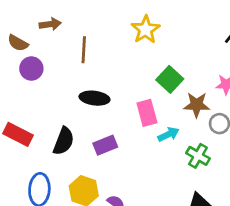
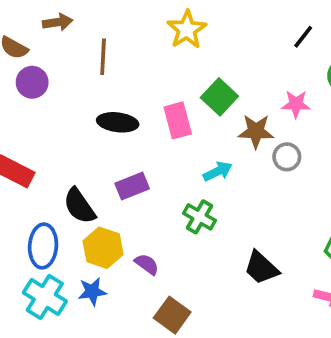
pink rectangle: (147, 113) -> (178, 120), moved
black semicircle: (64, 141) -> (79, 206), moved, turned 124
green cross: (198, 156) -> (199, 217), moved

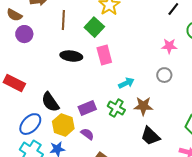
green square: (219, 97) -> (94, 27), moved
brown star: (256, 131) -> (143, 106), moved
purple rectangle: (132, 186) -> (87, 108), moved
blue ellipse: (43, 246) -> (30, 124), turned 40

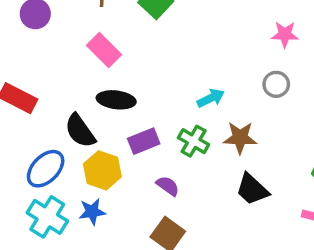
pink rectangle: (104, 55) -> (104, 50), moved, turned -30
black ellipse: (71, 56) -> (116, 100), moved
purple semicircle: (87, 134) -> (168, 186), moved

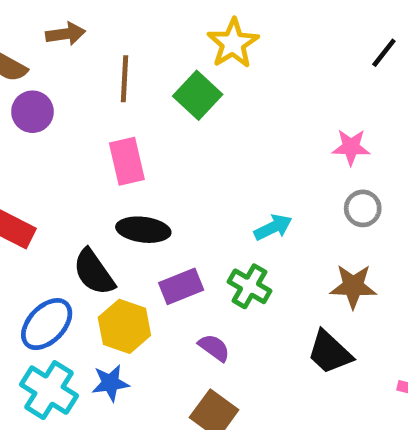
pink star: (285, 34) -> (351, 147), moved
pink rectangle: (104, 50) -> (127, 161), turned 32
brown star: (240, 138) -> (353, 286), moved

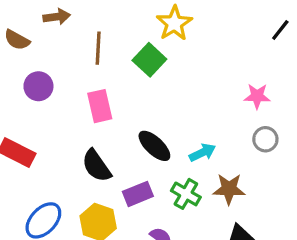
purple circle: (32, 112) -> (38, 86), moved
black ellipse: (143, 230) -> (154, 146), moved, turned 36
black semicircle: (94, 272) -> (96, 166), moved
brown star: (353, 286) -> (229, 189), moved

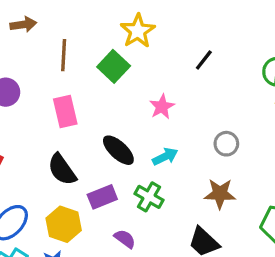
black line: (280, 30) -> (204, 60), moved
pink star: (257, 96) -> (162, 107), moved, turned -30
brown star: (229, 189) -> (220, 194), moved

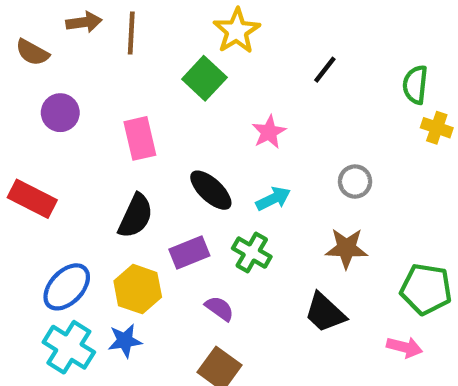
brown line: (64, 55) -> (131, 33), moved
black semicircle: (62, 169) -> (136, 216), turned -120

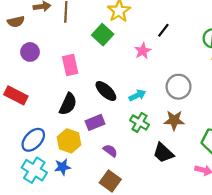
brown semicircle: (32, 52) -> (16, 22), turned -42
pink star: (269, 132) -> (143, 51), moved
gray circle: (355, 182) -> (179, 87), size x1.5
green cross: (252, 253) -> (139, 122), moved

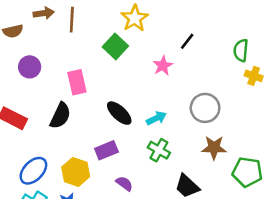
black semicircle: (68, 104) -> (60, 116), moved
brown star: (174, 120) -> (214, 148), moved

